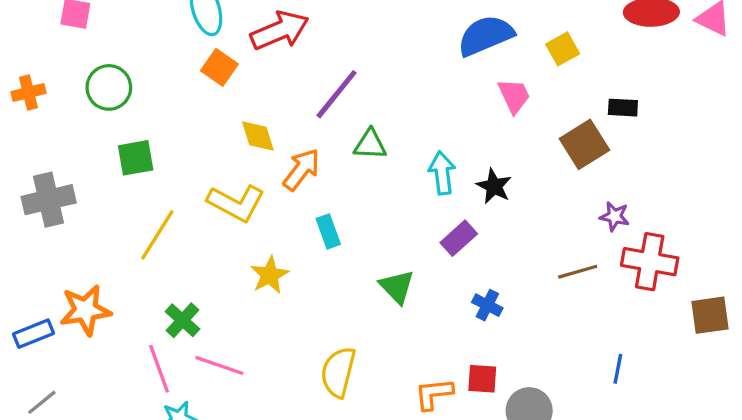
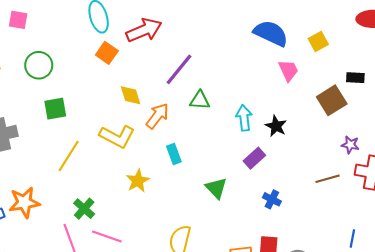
blue semicircle: (486, 36) -> (271, 33), turned 48

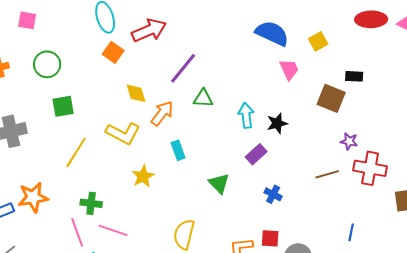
brown square: (332, 100) -> (331, 98), turned -36
black star: (276, 126) -> (277, 123), turned 30
green cross: (84, 209) -> (91, 203), turned -35

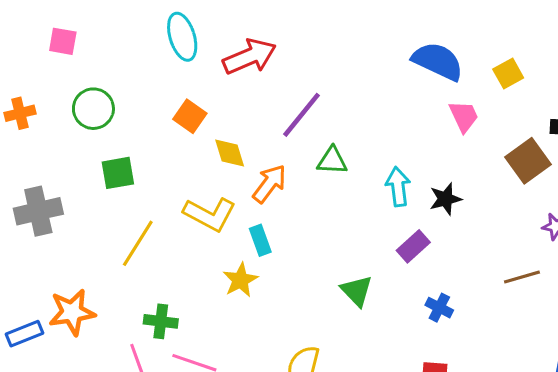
orange square: (113, 52) -> (190, 116), moved
brown square: (331, 98) -> (528, 161), turned 32
cyan rectangle: (178, 150) -> (260, 240), moved

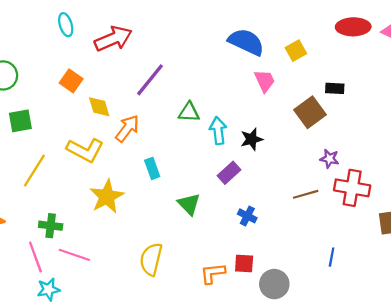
cyan ellipse: (182, 37) -> (66, 25), size x0.7
green triangle: (332, 161) -> (189, 112), moved
cyan rectangle: (260, 240) -> (152, 168), moved
yellow star: (240, 280) -> (107, 197), size x1.4

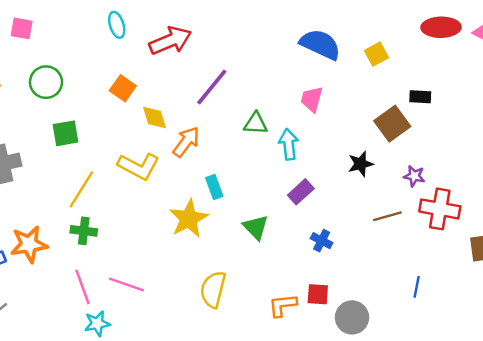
pink trapezoid: (265, 81) -> (312, 99), moved, turned -140
black star: (252, 139) -> (361, 164), moved
yellow star: (107, 197) -> (189, 219), moved
green cross: (51, 226) -> (84, 231), moved

